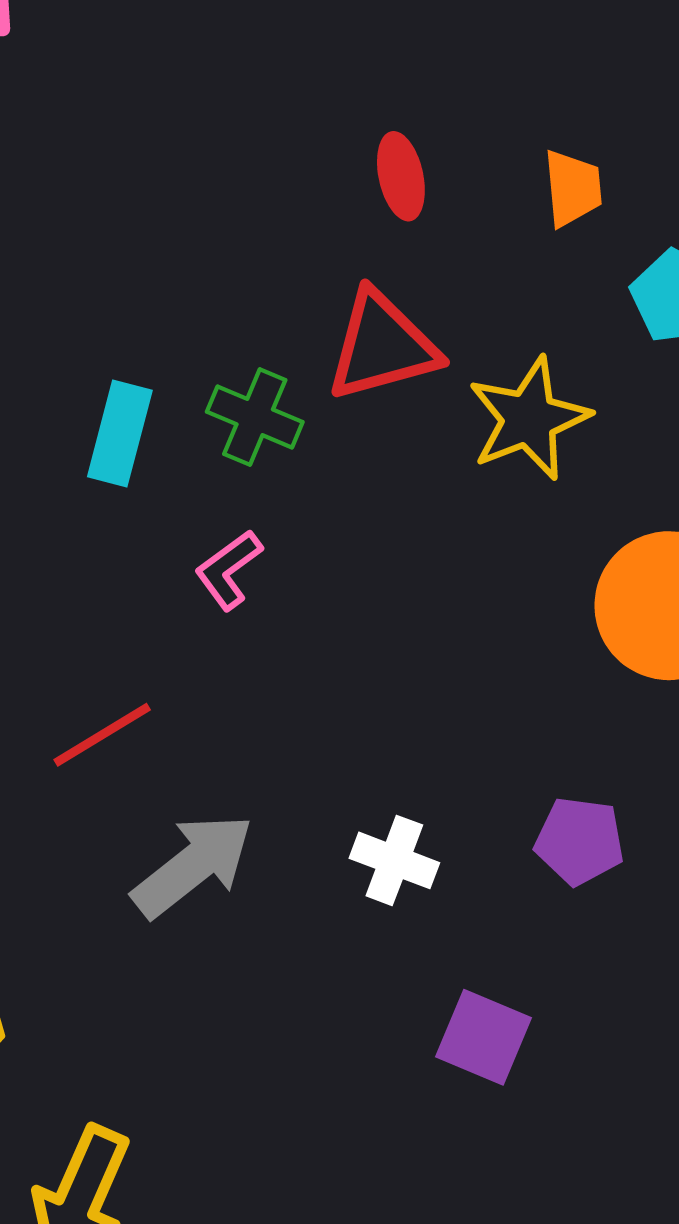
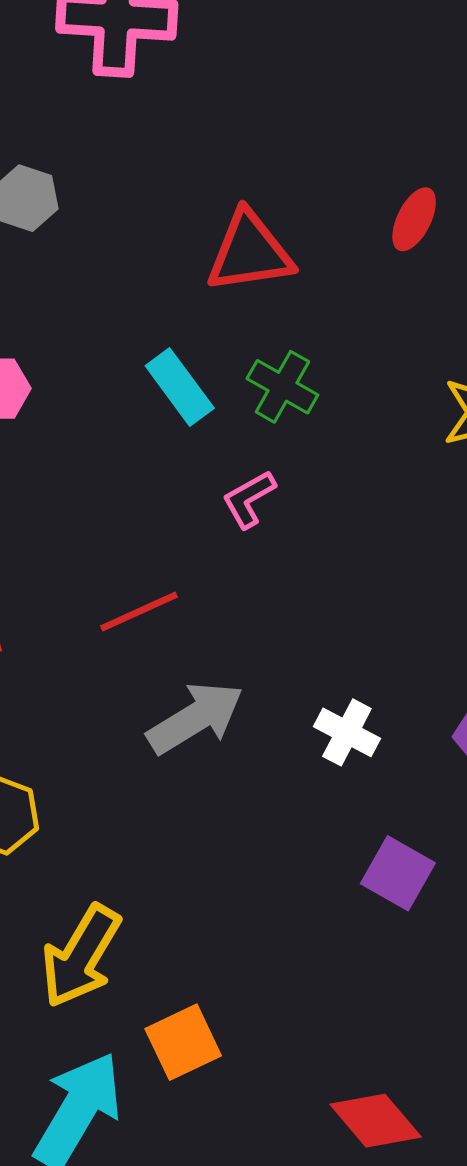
red ellipse: (401, 176) -> (414, 219), turned 32
red triangle: (382, 346) -> (250, 252), moved
cyan rectangle: (120, 433) -> (180, 387), turned -58

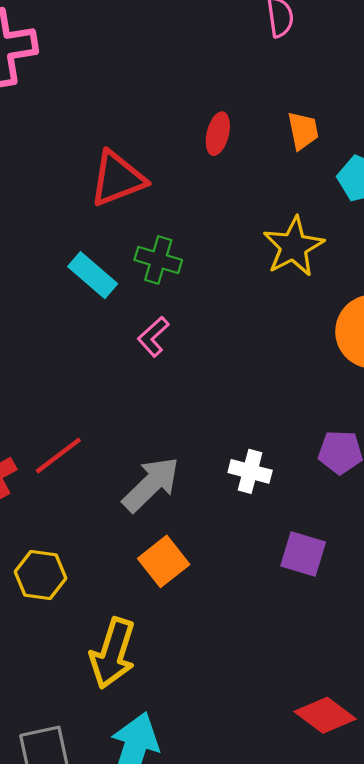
red line: (139, 612) -> (58, 456), moved
orange square: (183, 1042) -> (164, 561), moved

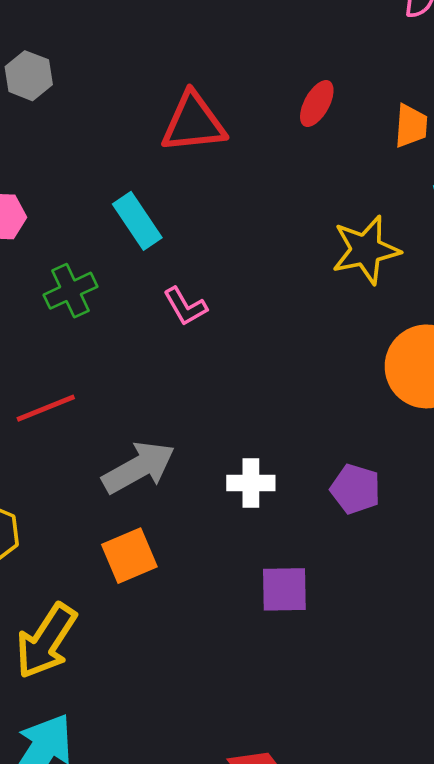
green cross: (158, 260) -> (70, 291), moved, turned 33
pink L-shape: (153, 337) -> (185, 306), turned -93
white cross: (250, 471) -> (251, 483), turned -30
purple square: (303, 554) -> (284, 589), turned -33

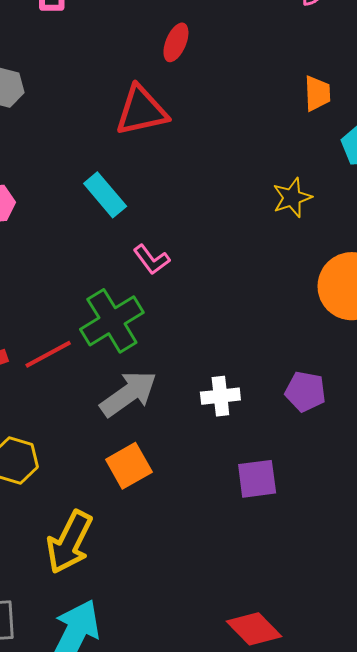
red ellipse: (317, 104) -> (176, 42), moved
yellow star: (366, 250) -> (292, 198), size x0.7
green cross: (70, 291) -> (112, 321), moved, size x1.5

